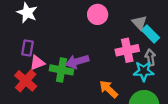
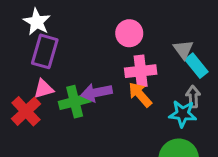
purple rectangle: (27, 48) -> (45, 51), moved, size x1.5
pink cross: (127, 50) -> (141, 71), moved
green cross: (61, 70) -> (75, 102), turned -30
orange arrow: (109, 89) -> (140, 95), moved

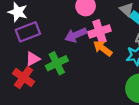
purple rectangle: (45, 51) -> (28, 32), turned 65
purple arrow: (96, 92) -> (76, 35), moved

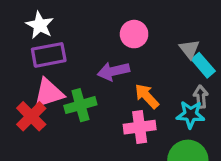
pink cross: (99, 31) -> (140, 127), moved
pink triangle: (33, 59) -> (49, 93), size x1.5

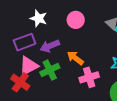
white star: (40, 25) -> (39, 18), moved
purple arrow: (113, 71) -> (50, 46), moved
orange arrow: (147, 96) -> (75, 58), moved

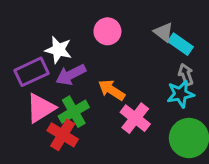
white star: (39, 18) -> (58, 50), moved
pink cross: (89, 77) -> (135, 118), turned -30
red cross: (20, 82) -> (63, 135), moved

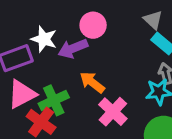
gray triangle: (164, 32) -> (153, 20), moved
purple arrow: (71, 75) -> (73, 48), moved

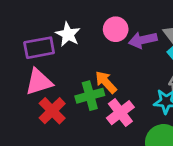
purple arrow: (73, 48) -> (143, 40), moved
green cross: (54, 100) -> (90, 96), moved

